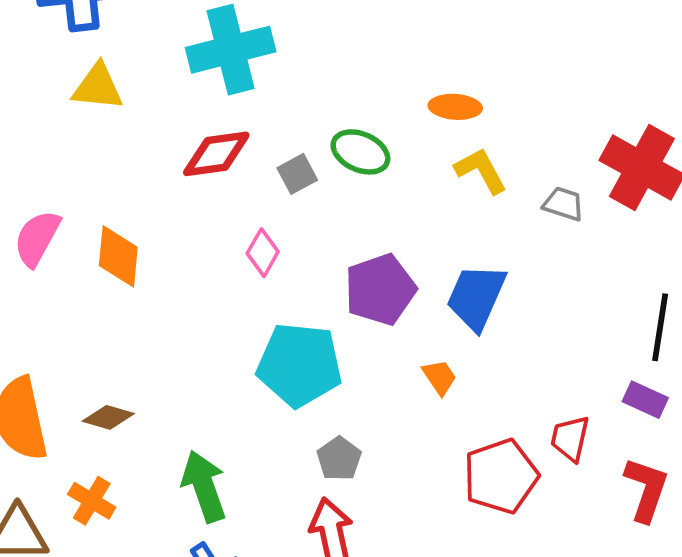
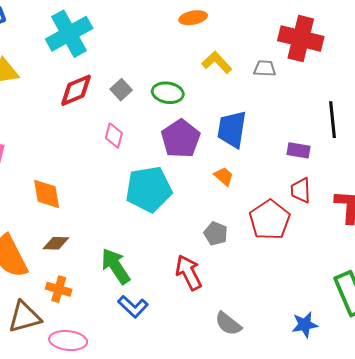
orange ellipse: (455, 107) -> (193, 18), moved
green ellipse: (360, 152) -> (168, 93), moved
orange diamond: (118, 256) -> (47, 194), moved
purple rectangle: (645, 400) -> (298, 150), moved
gray pentagon: (339, 459) -> (216, 234), moved

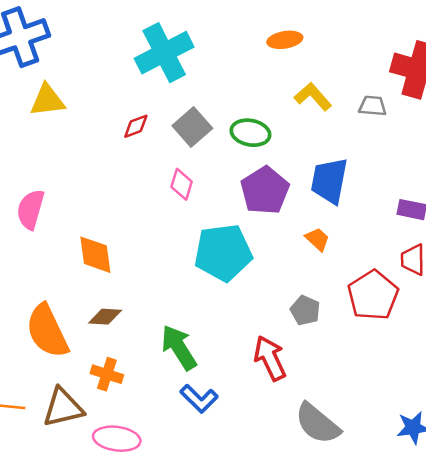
cyan cross: (69, 34) -> (164, 53), moved
red diamond: (76, 90) -> (136, 126), size x0.6
gray square: (121, 90) -> (192, 127), size x1.4
gray semicircle: (228, 324) -> (317, 424), size x1.4

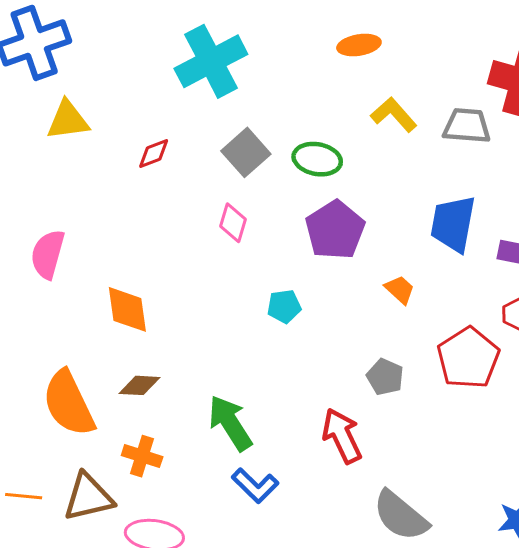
gray trapezoid: (373, 106) -> (467, 126), size x1.4
red diamond: (136, 126) -> (154, 154), moved
blue trapezoid: (329, 181) -> (453, 224), moved
cyan pentagon: (223, 253) -> (284, 306), size x0.5

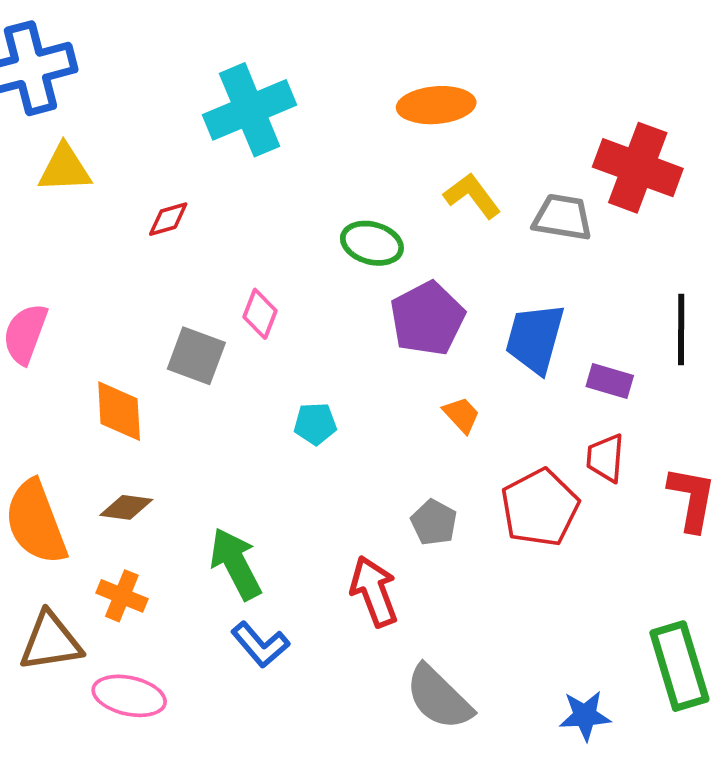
orange ellipse: (359, 45) -> (436, 105), size x1.4
gray square: (246, 152) -> (196, 356), moved, turned -33
purple pentagon: (335, 230) -> (427, 319), moved

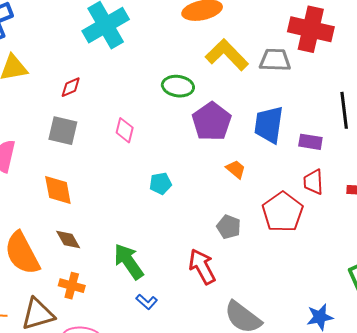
yellow L-shape: (472, 196) -> (227, 55), size x1.4
gray square: (196, 356) -> (63, 131), moved
brown diamond: (126, 507) -> (68, 239), turned 60
blue L-shape: (260, 645) -> (147, 302), size x0.7

